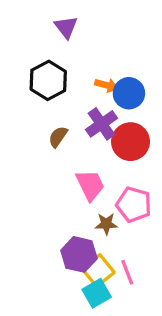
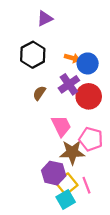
purple triangle: (66, 27) -> (45, 19), turned 42
brown star: (106, 224) -> (72, 152), size x1.6

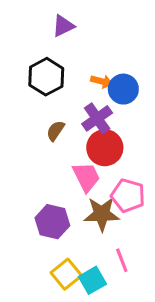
red circle: (89, 96) -> (105, 148), moved
purple hexagon: (54, 173) -> (52, 222), moved
yellow square: (67, 184) -> (66, 274), moved

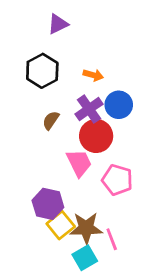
blue circle: (123, 89) -> (119, 105), moved
brown star: (102, 214) -> (86, 228), moved
yellow square: (66, 274) -> (61, 225), moved

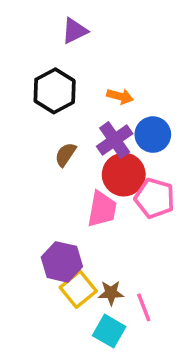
pink trapezoid: (79, 163) -> (102, 209), turned 36
pink pentagon: (117, 180) -> (155, 198), moved
brown star: (86, 228) -> (111, 293), size x0.6
cyan square: (85, 258) -> (109, 331), turned -30

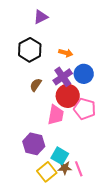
yellow square: (78, 289) -> (47, 172), moved
brown star: (111, 293) -> (65, 168), moved
cyan square: (109, 331) -> (60, 156), moved

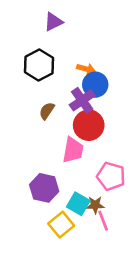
blue circle: (84, 74) -> (95, 85), moved
pink pentagon: (85, 109) -> (111, 176), moved
brown star: (65, 168) -> (95, 205), moved

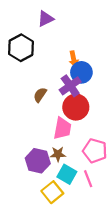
black hexagon: (39, 65) -> (21, 48), moved
orange arrow: (86, 69) -> (74, 59), turned 64
brown star: (95, 205) -> (58, 154), moved
pink line: (103, 221) -> (88, 179), moved

